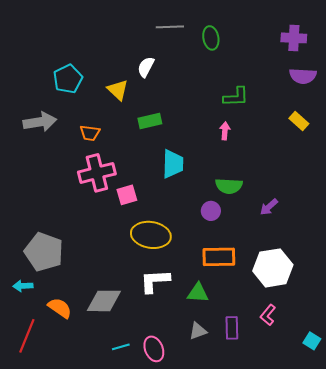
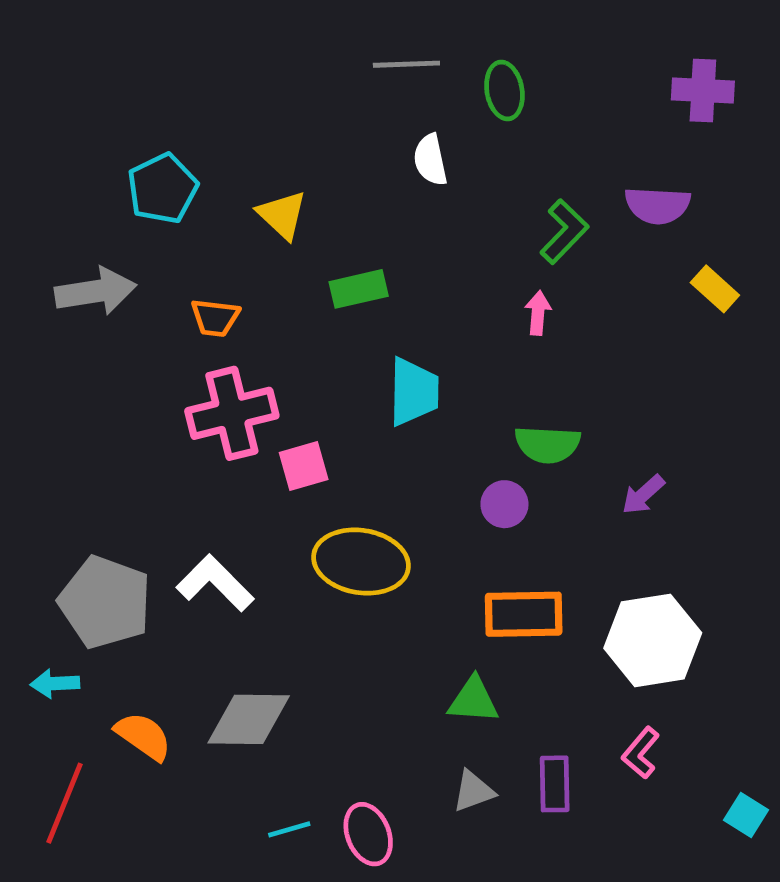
white semicircle: (146, 67) -> (430, 160), moved, turned -40
purple semicircle: (303, 76) -> (658, 205), moved
green L-shape: (236, 97) -> (564, 232), turned -44
white L-shape: (155, 281) -> (215, 583), moved, turned 48

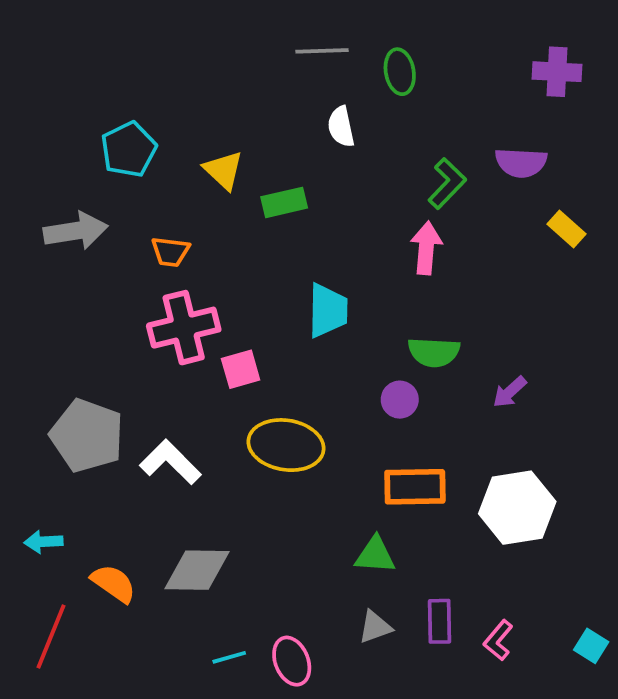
green rectangle: (359, 289) -> (284, 202), moved
pink arrow: (538, 313) -> (426, 248), size x1.5
gray pentagon: (105, 602) -> (87, 436), moved
pink L-shape: (641, 753) -> (498, 640), moved

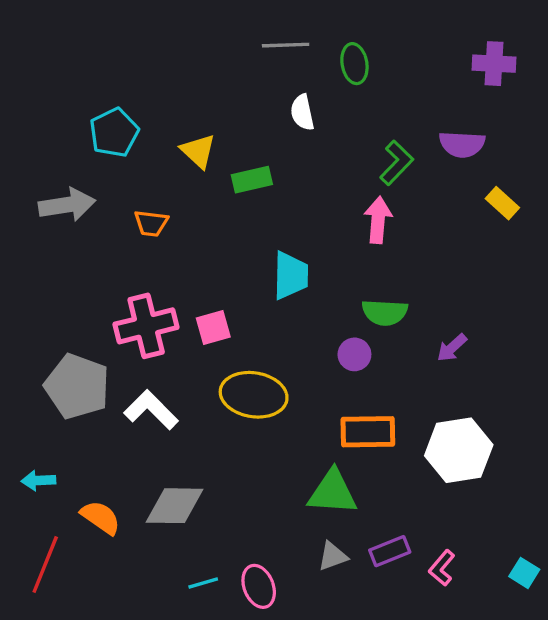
pink cross: (184, 328) -> (146, 326), moved
green triangle: (375, 555) -> (333, 492), size x1.4
purple rectangle: (440, 621) -> (390, 551), turned 69

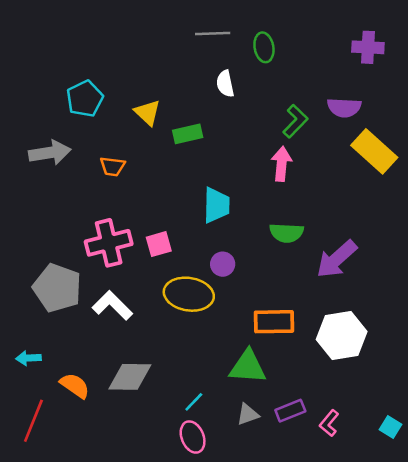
yellow rectangle: (502, 203) -> (374, 151), size x1.8
purple arrow: (452, 348) -> (337, 259), size x1.8
purple circle: (354, 354) -> (223, 264), moved
cyan line: (203, 583) -> (194, 402), moved, turned -30

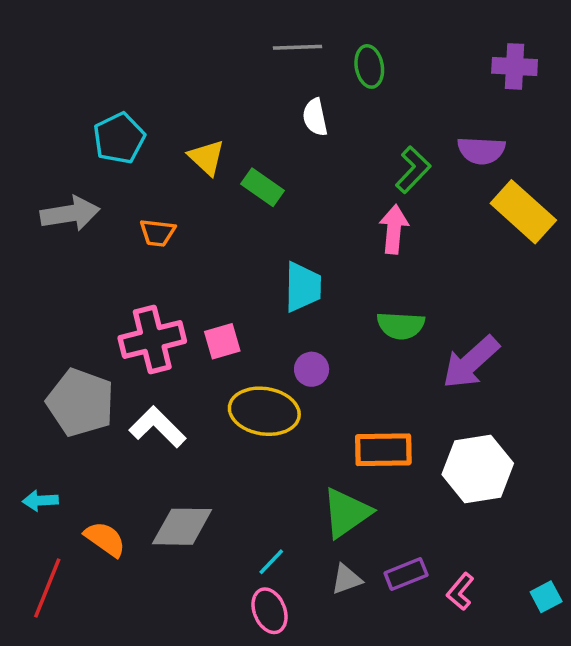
green rectangle: (188, 134) -> (263, 187), turned 48
green triangle: (248, 367) -> (347, 513), turned -39
cyan square: (391, 427) -> (546, 597), turned 30

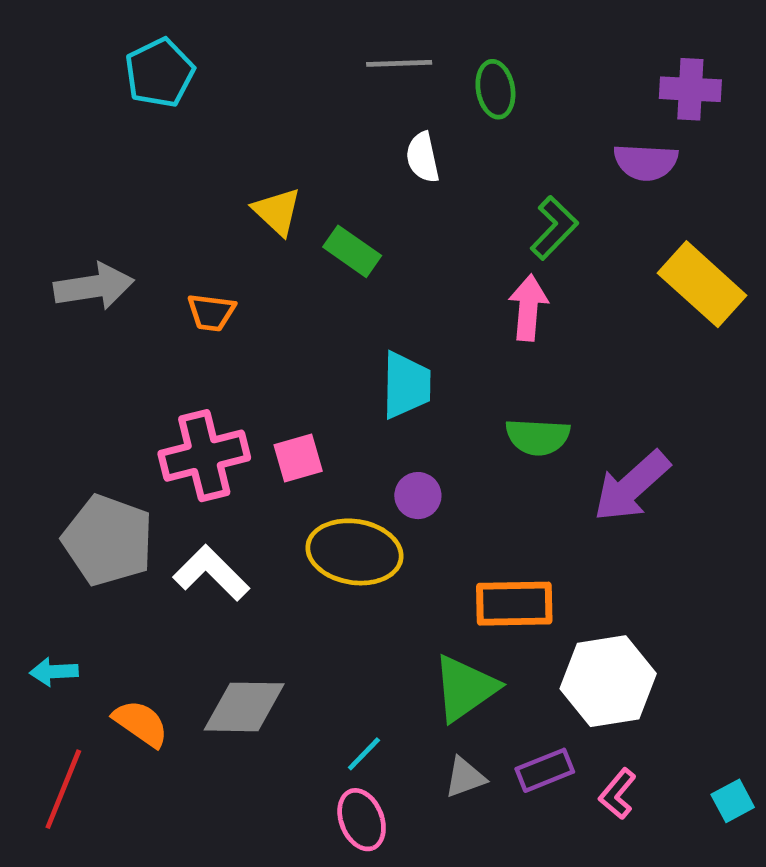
cyan pentagon: (119, 138) -> (160, 73), moved
purple semicircle: (481, 150) -> (646, 162), moved
white hexagon: (478, 469) -> (608, 681), moved

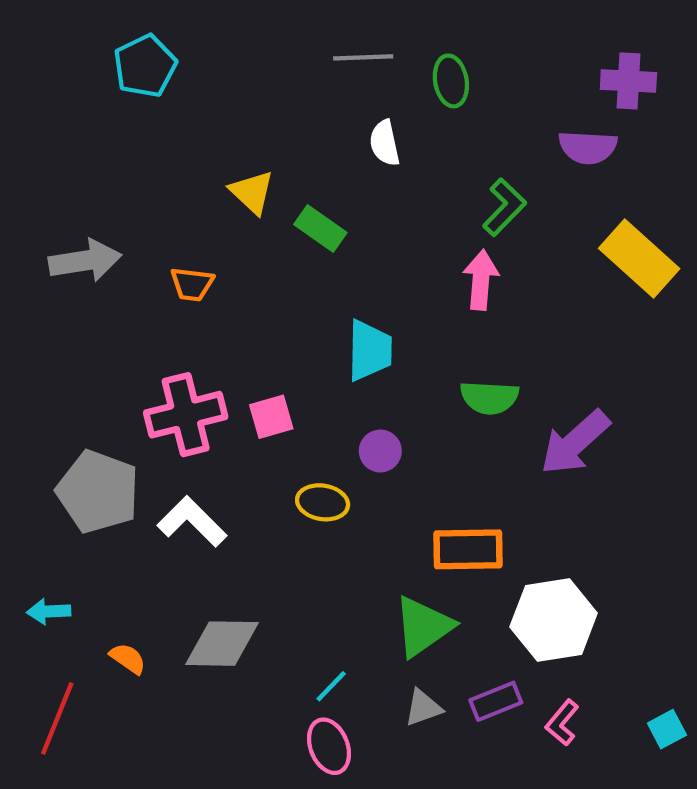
yellow ellipse: (355, 552) -> (323, 502), size x0.6
orange semicircle: (141, 723) -> (128, 659), size x0.7

